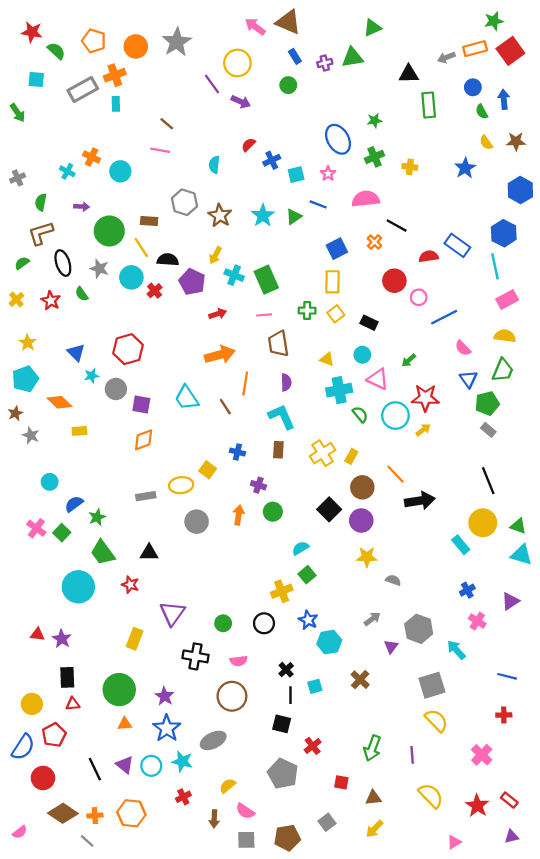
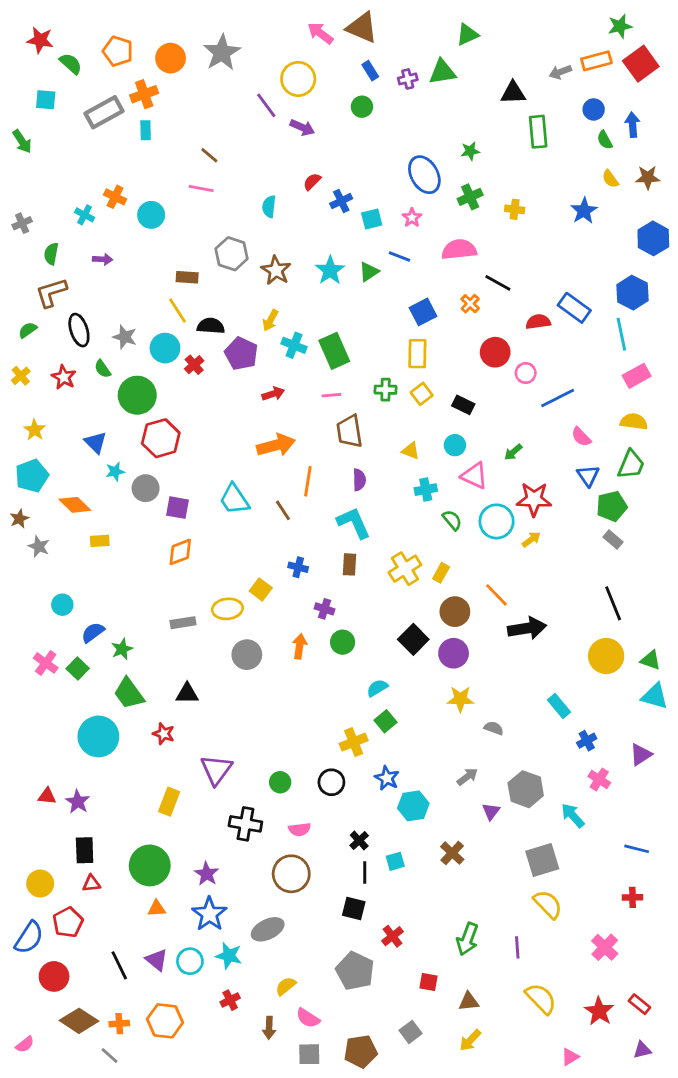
green circle: (109, 231) -> (137, 395), moved
cyan cross: (339, 390) -> (426, 490), size x0.7
cyan rectangle: (461, 545) -> (559, 706), moved

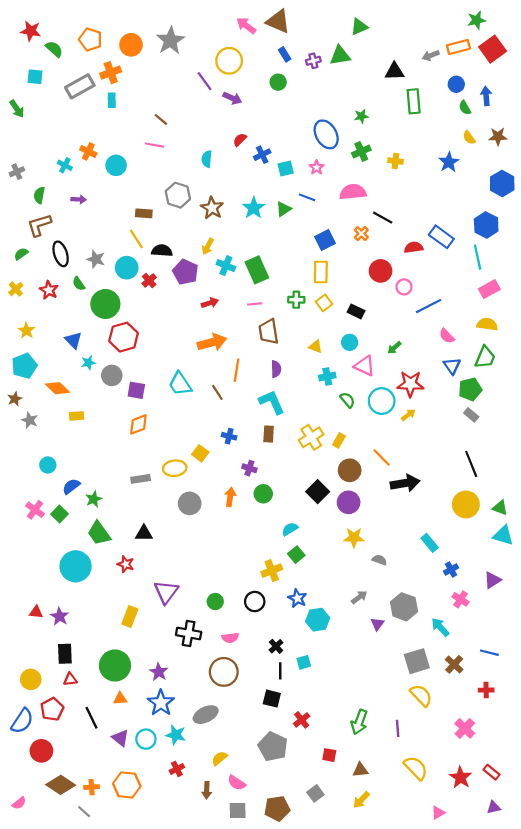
brown cross: (452, 853) -> (454, 664), moved
black line: (119, 965) -> (92, 718), moved

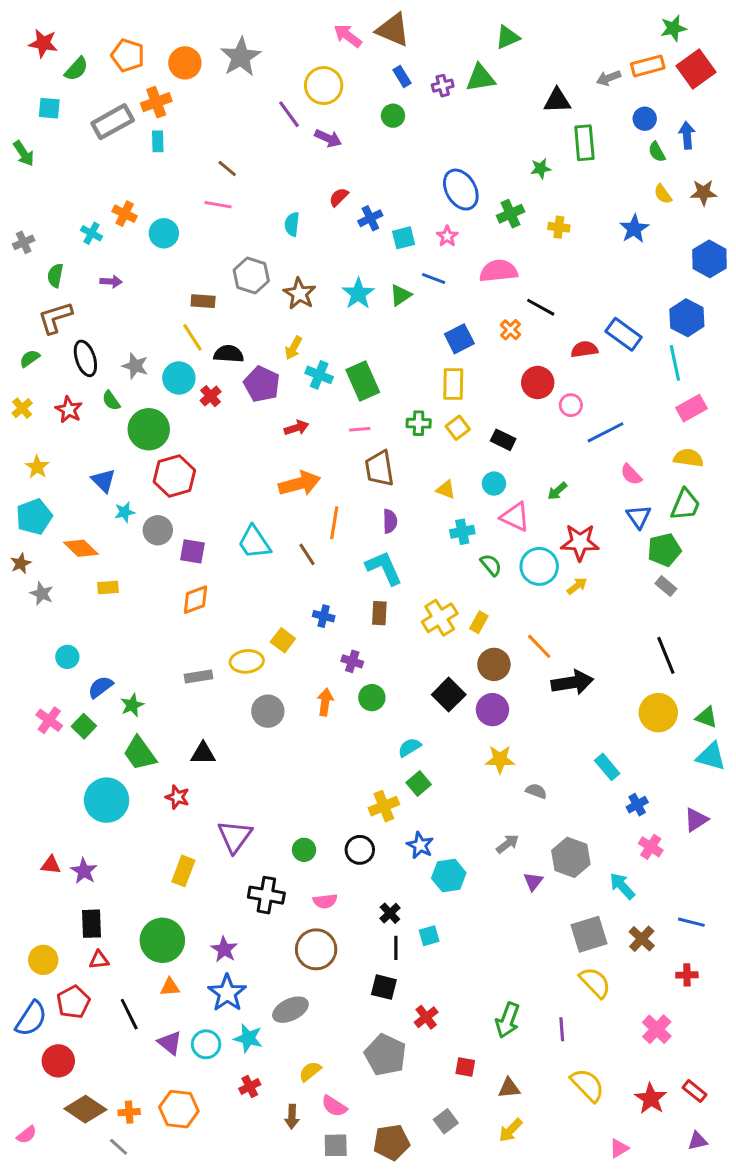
green semicircle: (54, 49) -> (76, 69), turned 90
green star: (361, 116) -> (541, 168), moved

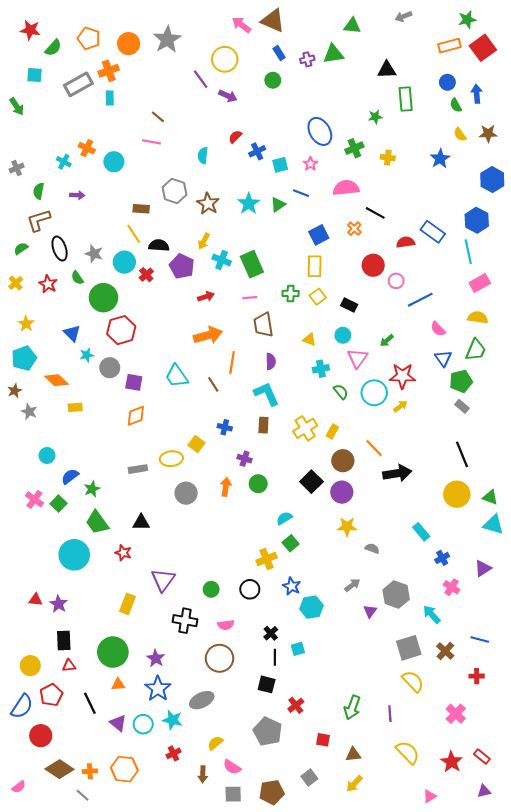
green triangle: (508, 37) -> (352, 26), turned 30
gray arrow: (609, 78) -> (403, 16), moved
pink triangle: (515, 517) -> (357, 358), turned 40

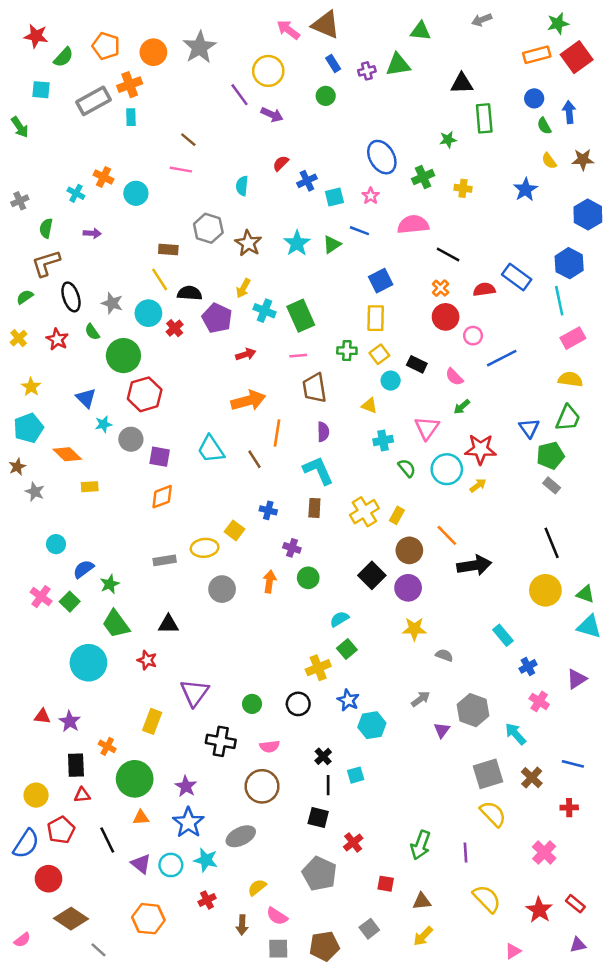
orange cross: (354, 229) -> (441, 288), moved
pink semicircle: (438, 329) -> (454, 377), moved
cyan circle: (343, 335) -> (391, 381), moved
orange cross: (90, 771) -> (107, 746), moved, turned 32

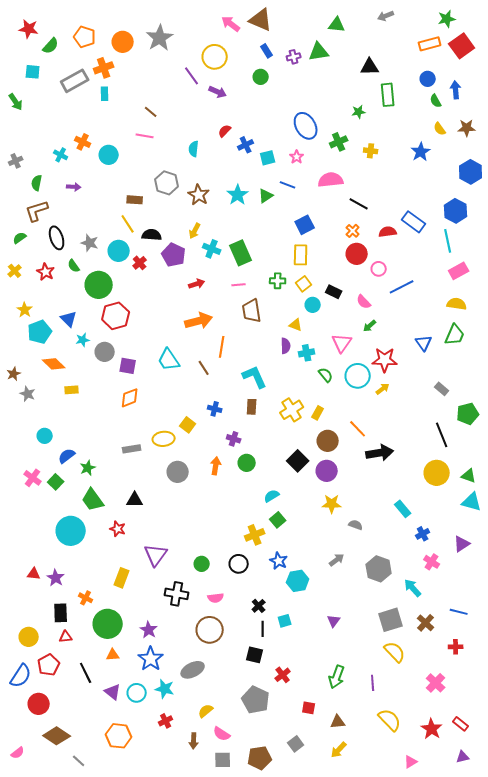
cyan pentagon: (29, 428) -> (40, 332), moved
purple semicircle: (323, 432) -> (286, 346), moved
green pentagon: (550, 455) -> (468, 414), moved
purple triangle: (442, 730) -> (334, 621), moved

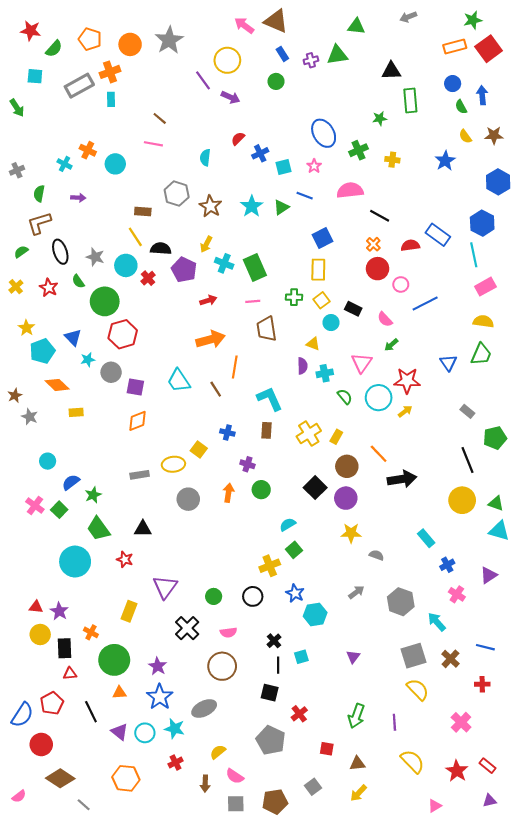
black cross: (177, 594) -> (187, 628), turned 35
yellow circle: (29, 637) -> (40, 635), moved

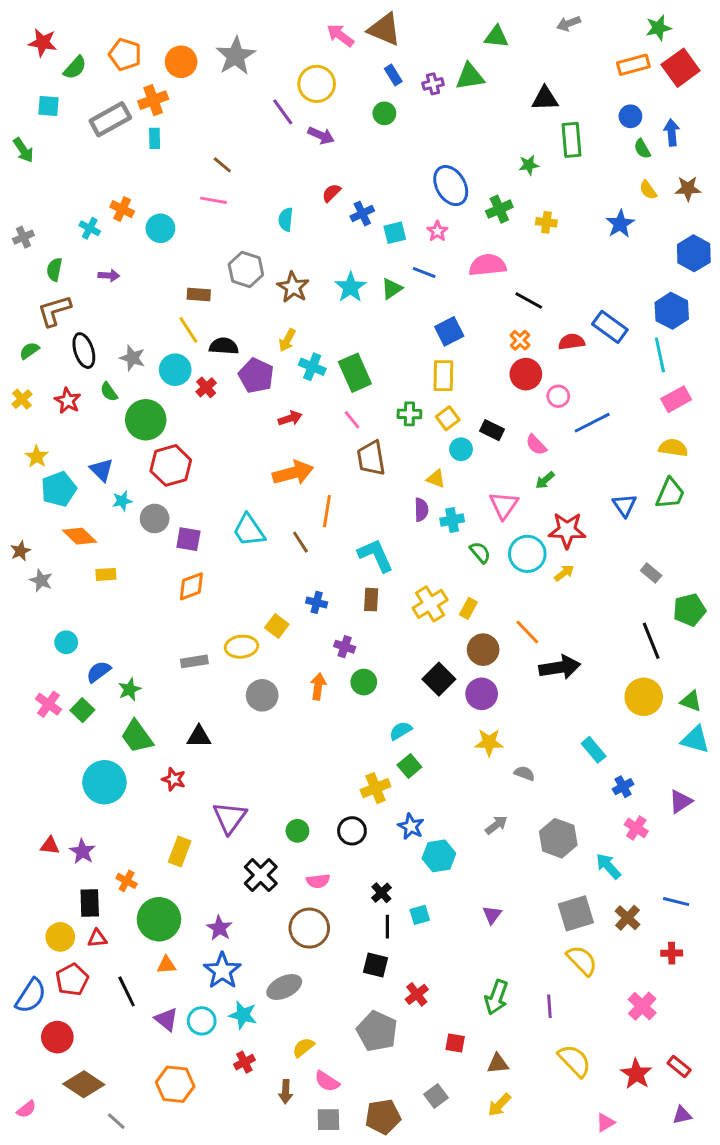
pink line: (253, 301) -> (352, 420), turned 56
yellow circle: (40, 635) -> (60, 937), moved

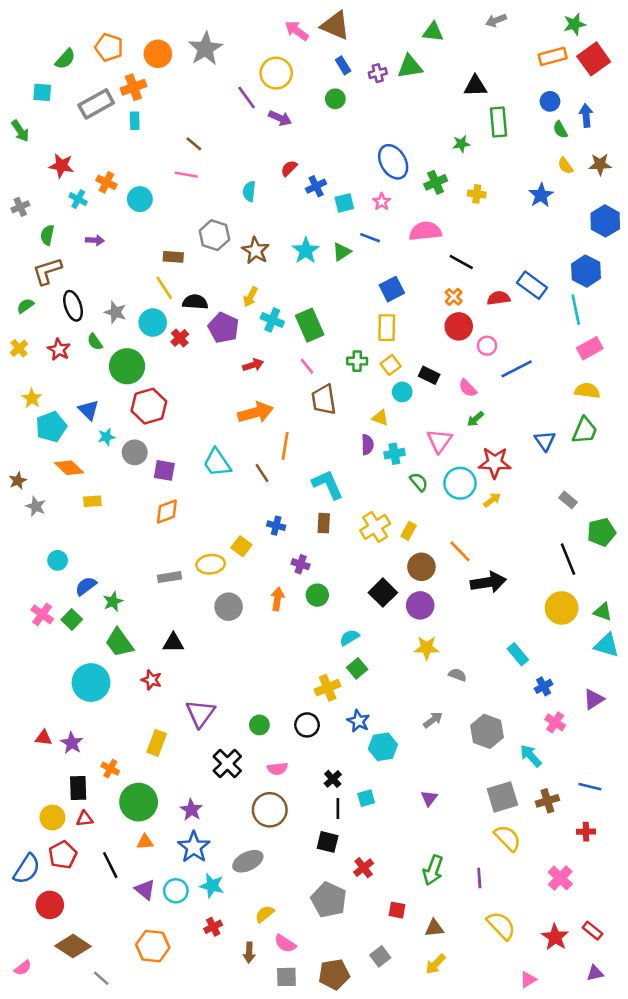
red star: (43, 43) -> (61, 166), moved
brown cross: (627, 918) -> (547, 801), turned 30

